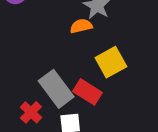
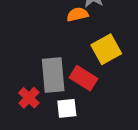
gray rectangle: (56, 89) -> (53, 75), turned 32

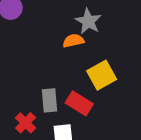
gray rectangle: (53, 75) -> (49, 100), size x0.7

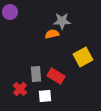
gray star: (88, 21) -> (62, 21), turned -30
yellow square: (102, 75) -> (83, 57), moved

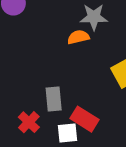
red rectangle: (56, 76) -> (85, 119), moved

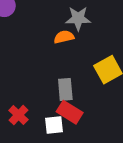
gray rectangle: (54, 99) -> (65, 89), moved

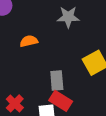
orange semicircle: (64, 37) -> (29, 41), moved

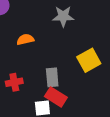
red cross: (15, 103) -> (14, 82), moved, turned 35

